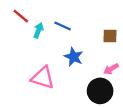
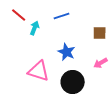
blue line: (63, 26) -> (62, 16), moved, turned -42
black circle: (100, 91) -> (73, 82), moved

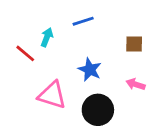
red line: (19, 15) -> (25, 53), moved
pink arrow: (101, 63) -> (136, 84), turned 48

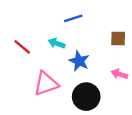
cyan arrow: (47, 37) -> (57, 43), moved, turned -91
pink triangle: (52, 95) -> (46, 84), turned -36

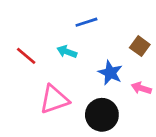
brown square: (118, 39) -> (140, 46), turned 35
blue star: (79, 61) -> (110, 73), moved

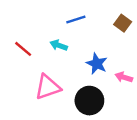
brown square: (140, 46) -> (123, 23), moved

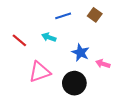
brown square: (123, 23) -> (95, 15), moved

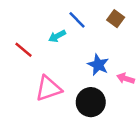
blue line: (63, 16) -> (77, 20), turned 63
cyan arrow: (49, 37) -> (57, 36), moved, turned -48

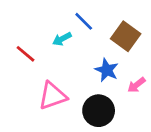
brown square: (116, 19) -> (126, 36), moved, size x1.5
pink arrow: (126, 78) -> (136, 85), turned -56

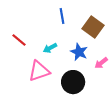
blue line: (84, 21) -> (62, 16), turned 35
cyan arrow: (62, 39) -> (50, 48), moved

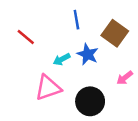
red line: (19, 40) -> (26, 37), moved
blue star: (79, 52) -> (88, 54), moved

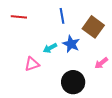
red line: (26, 37) -> (19, 17), moved, turned -35
pink triangle: (48, 88) -> (32, 64), moved, size x0.7

